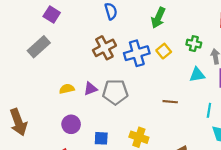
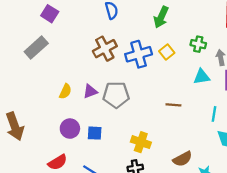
yellow semicircle: (67, 89) -> (65, 91), turned 128
blue square: (101, 138) -> (95, 133), moved

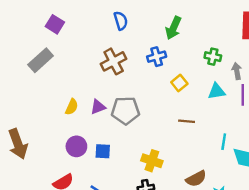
yellow square: (167, 52) -> (179, 83), moved
blue cross: (139, 54) -> (157, 57), moved, size x0.7
cyan line: (214, 114) -> (224, 142), moved

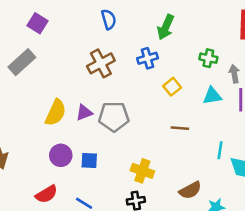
yellow semicircle: (72, 107) -> (56, 113), size x1.5

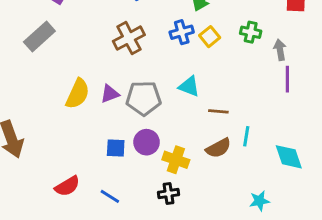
yellow square: (172, 87) -> (210, 37), moved
cyan triangle: (212, 96) -> (189, 86), moved, turned 30
cyan line: (220, 150) -> (246, 136), moved
purple circle: (61, 155) -> (147, 142), moved
brown semicircle: (190, 190) -> (218, 148), moved

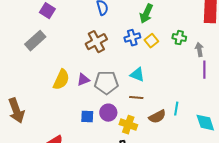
brown line: (218, 111) -> (136, 98), moved

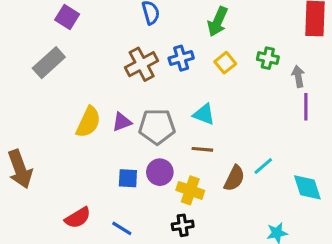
blue cross: (132, 38) -> (181, 58), moved
cyan line: (176, 109) -> (263, 166), turned 40
brown semicircle: (157, 117) -> (234, 178), turned -36

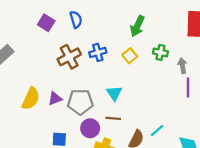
purple square: (67, 17) -> (46, 23), moved
green arrow: (218, 22) -> (137, 26), moved
cyan triangle: (204, 114) -> (114, 93), turned 35
purple circle: (160, 172) -> (90, 128), moved

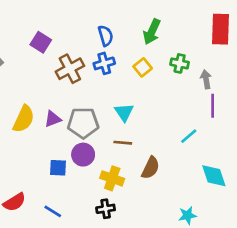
blue semicircle: (76, 19) -> (106, 36), moved
purple square: (46, 23) -> (41, 42), moved
purple circle: (90, 128) -> (83, 155), moved
cyan line: (157, 130) -> (189, 136), moved

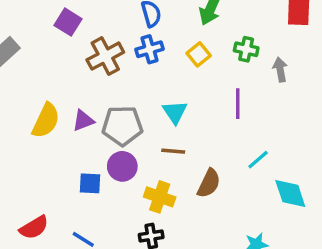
purple line: (213, 106) -> (238, 104), moved
cyan line: (189, 136) -> (258, 160), moved

